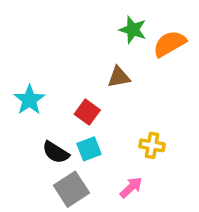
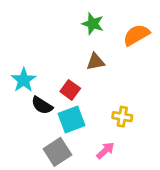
green star: (133, 30) -> (93, 24), moved
cyan square: (89, 149) -> (72, 119), size x1.4
black semicircle: (56, 152) -> (42, 105), moved

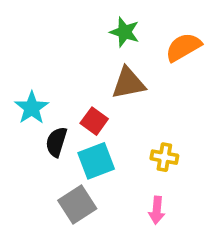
brown triangle: (95, 62) -> (128, 83), size x1.4
black semicircle: (42, 105) -> (56, 142), turned 75
pink arrow: (105, 150) -> (157, 210), moved, turned 138

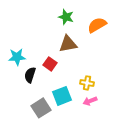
cyan star: (32, 108) -> (17, 57), turned 30
cyan square: (96, 161) -> (62, 96), moved
pink arrow: (157, 210) -> (90, 101), moved, turned 64

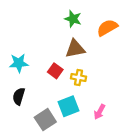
black semicircle: (30, 75) -> (19, 96), moved
yellow cross: (87, 83) -> (78, 77), moved
pink arrow: (90, 101) -> (100, 112), turned -40

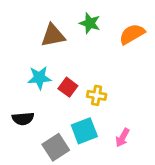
brown triangle: (75, 49) -> (53, 35), moved
cyan star: (19, 63) -> (39, 78), moved
black semicircle: (19, 96) -> (23, 119), turned -112

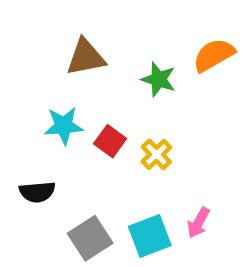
green star: (90, 23) -> (159, 79), moved
yellow cross: (97, 95) -> (156, 154), turned 36
cyan square: (84, 131) -> (150, 236), moved

